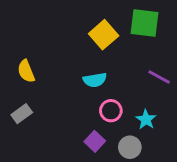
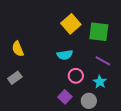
green square: (144, 23) -> (99, 32), moved
purple line: (159, 77) -> (103, 61), moved

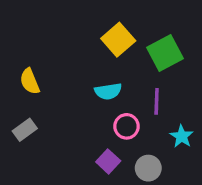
green square: (99, 32) -> (165, 53), turned -35
purple line: (103, 61) -> (157, 101), moved, turned 63
cyan star: (100, 82) -> (182, 136), moved

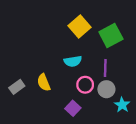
yellow semicircle: (30, 81) -> (44, 82), moved
cyan star: (182, 136) -> (122, 105), moved
gray circle: (148, 168) -> (106, 89), moved

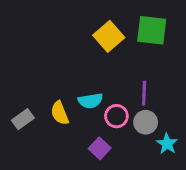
green square: (111, 35) -> (152, 30), moved, turned 35
cyan semicircle: (73, 61) -> (90, 101), moved

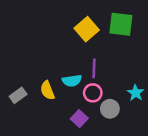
purple line: (144, 93) -> (94, 68), moved
gray circle: (146, 122) -> (110, 109), moved
cyan star: (167, 144) -> (136, 93), moved

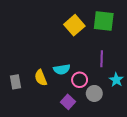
purple line: (94, 68) -> (102, 59), moved
gray rectangle: (18, 95) -> (16, 82), turned -64

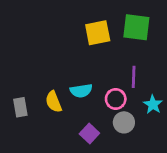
yellow square: (74, 25) -> (98, 33), turned 30
pink circle: (80, 80) -> (116, 99), moved

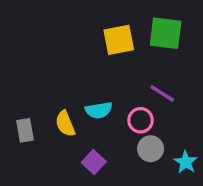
purple line: (134, 77) -> (162, 93), turned -60
cyan star: (153, 104) -> (186, 162), moved
purple square: (89, 133) -> (94, 162), moved

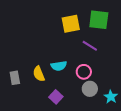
purple line: (162, 93) -> (90, 46), moved

